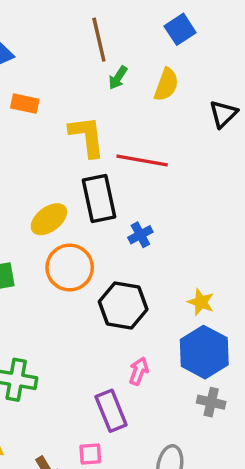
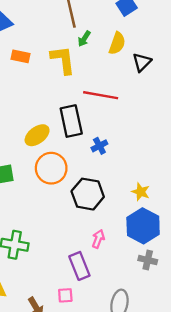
black triangle: (223, 114) -> (142, 62), moved
yellow L-shape: (87, 136) -> (63, 60), moved

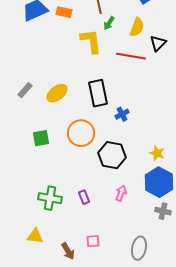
orange rectangle: (21, 56) -> (64, 12), moved
red line: (101, 95) -> (131, 56), moved
yellow ellipse: (37, 135) -> (57, 93), moved
purple rectangle: (79, 266) -> (84, 197), moved, size x0.6

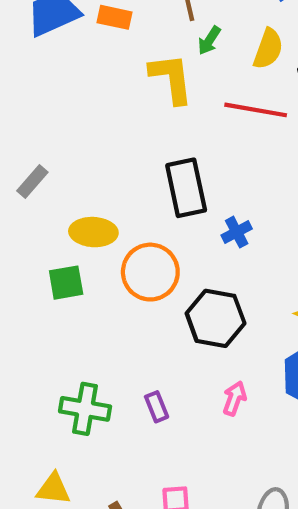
yellow ellipse: (57, 93) -> (93, 232), moved, turned 40

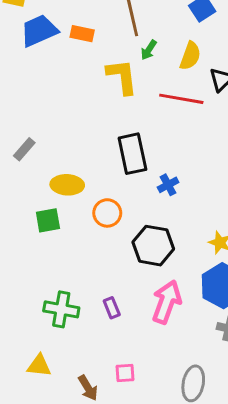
orange circle: (150, 272) -> (107, 213), size x0.7
pink arrow: (235, 398) -> (167, 302), size x1.8

